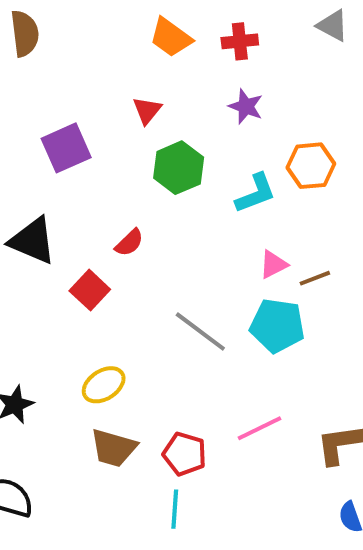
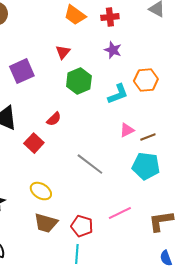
cyan pentagon: (277, 326) -> (146, 166), moved
yellow ellipse: (104, 385) -> (41, 191), turned 65

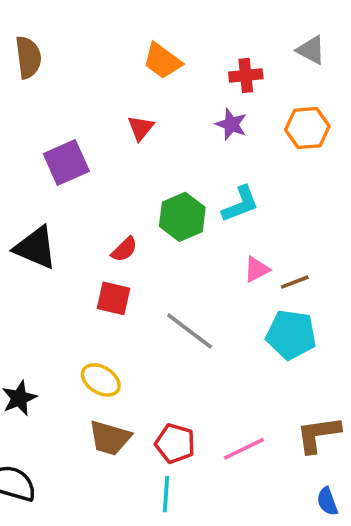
red cross: (110, 17) -> (246, 75), moved
orange hexagon: (146, 80) -> (307, 128), moved
green hexagon: (79, 81) -> (182, 217), moved
red square: (34, 143) -> (113, 298), moved, turned -30
pink line: (120, 213) -> (244, 449), moved

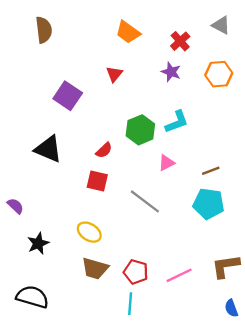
red cross: (246, 75) -> (180, 41), turned -36
purple square: (66, 162) -> (68, 96), turned -32
pink triangle: (257, 269) -> (167, 163), moved

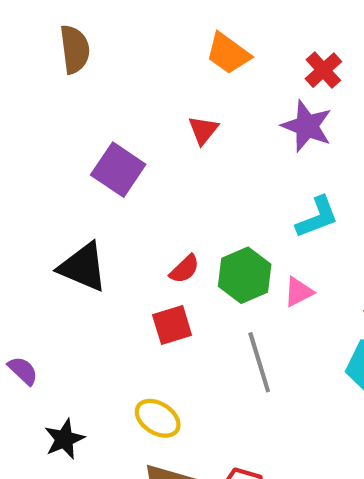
purple star: (171, 72) -> (307, 126), size x1.4
green hexagon: (140, 130) -> (245, 275), moved
red square: (97, 181) -> (172, 325), turned -30
gray line: (145, 201) -> (259, 362), turned 36

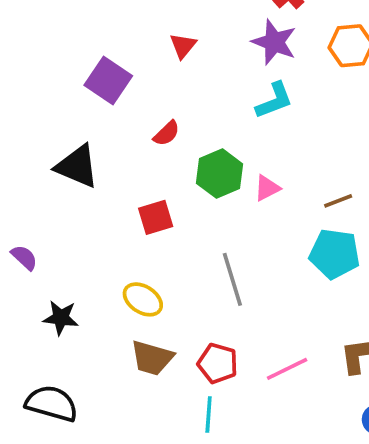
cyan L-shape: (317, 217) -> (274, 101), moved
red semicircle: (185, 269) -> (167, 133), moved
gray line: (259, 362) -> (232, 279), moved
black star: (64, 439) -> (61, 318), turned 30

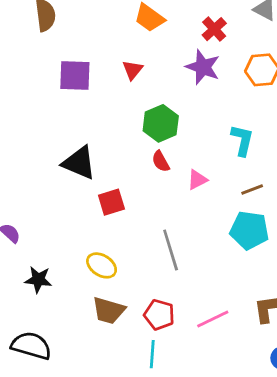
purple square: (108, 80) -> (75, 76), moved, turned -32
cyan L-shape: (274, 101) -> (242, 140), moved, turned -56
red semicircle: (167, 133) -> (161, 161), moved, turned 105
black triangle: (77, 166) -> (79, 163), moved
green hexagon: (220, 174) -> (161, 123), moved

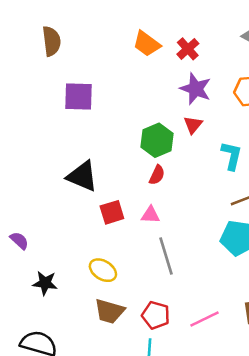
red cross: (214, 29) -> (188, 49), moved
red triangle: (133, 70) -> (193, 125), moved
red semicircle: (161, 161) -> (157, 175), turned -126
pink triangle: (197, 180) -> (151, 215), moved, turned 30

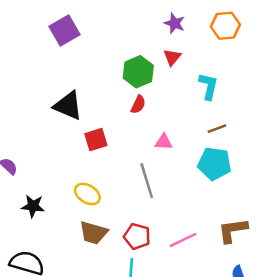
purple star: (196, 89) -> (175, 23), size x0.7
purple square: (78, 96) -> (64, 31), turned -32
pink triangle: (151, 215) -> (164, 142), moved

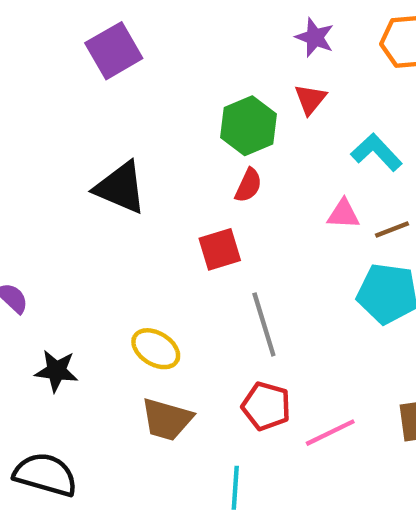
cyan L-shape: (208, 86) -> (377, 152), turned -56
red square: (96, 140) -> (220, 249), moved
pink triangle: (164, 142) -> (343, 214), moved
red pentagon: (137, 236) -> (266, 406), moved

